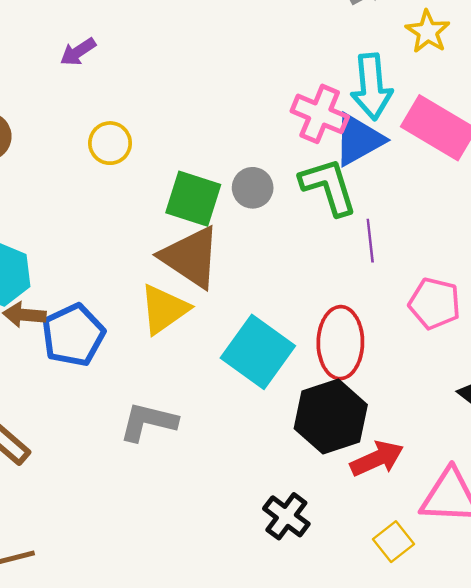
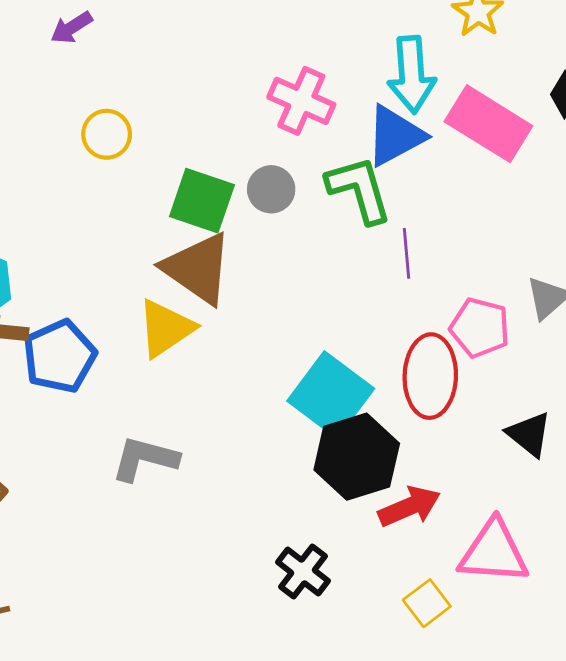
pink cross: (320, 114) -> (301, 101), moved
red ellipse: (340, 343) -> (430, 376), moved
cyan square: (258, 352) -> (331, 395), moved

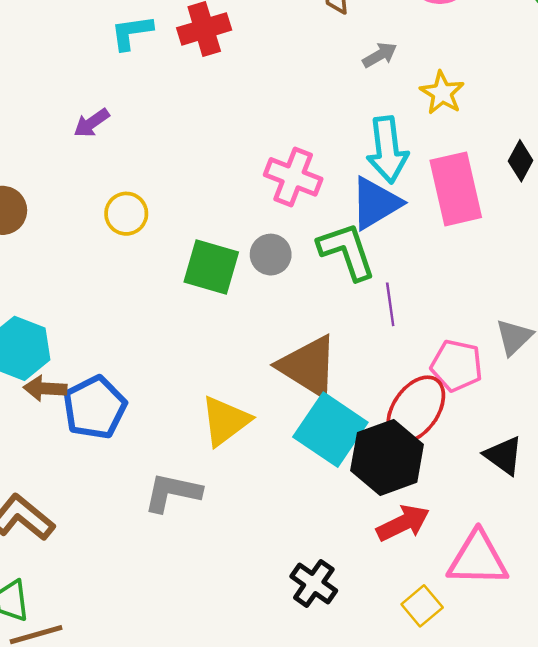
pink rectangle: (488, 124) -> (456, 189), turned 48
brown triangle: (198, 268) -> (308, 366), moved
yellow triangle: (166, 328) -> (225, 421), moved
red ellipse: (430, 376) -> (416, 409), turned 36
black hexagon: (357, 457) -> (387, 457), moved

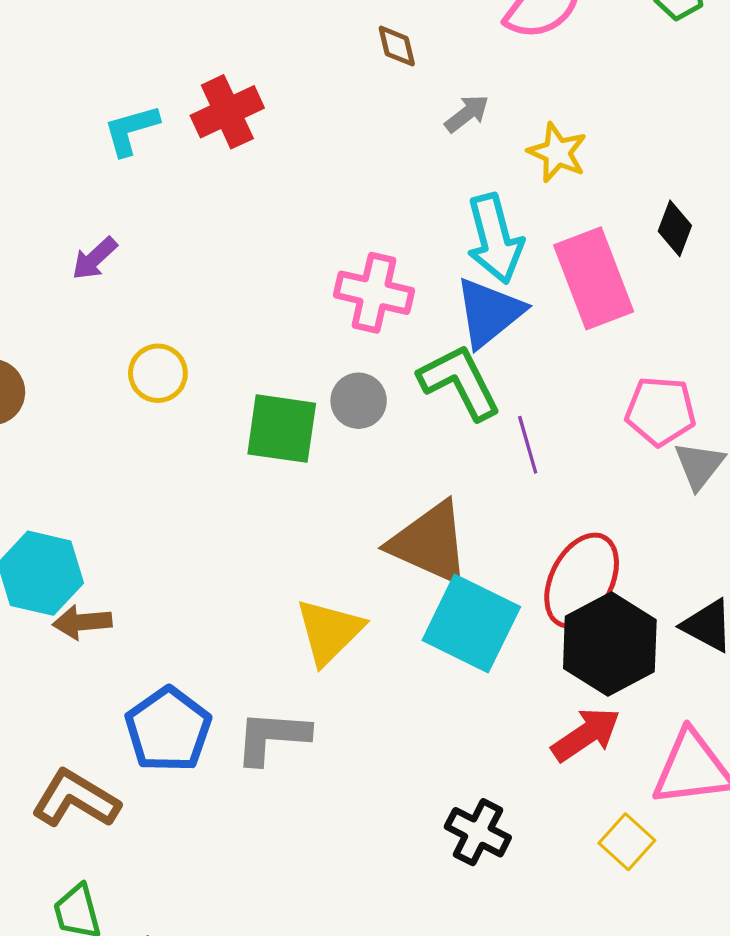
pink pentagon: (457, 366) -> (661, 411), moved
blue pentagon: (95, 407) -> (168, 730), moved
black hexagon: (387, 457) -> (610, 644), moved

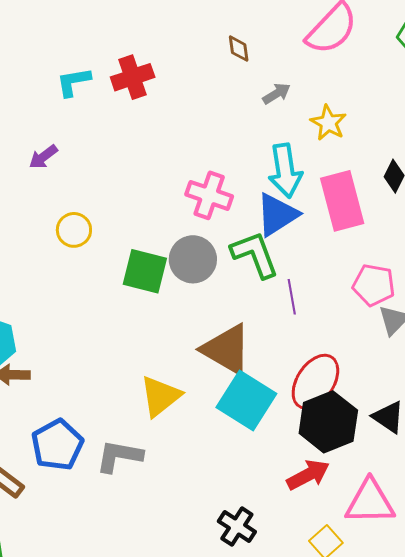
gray circle: (359, 401) -> (193, 259), size x1.4

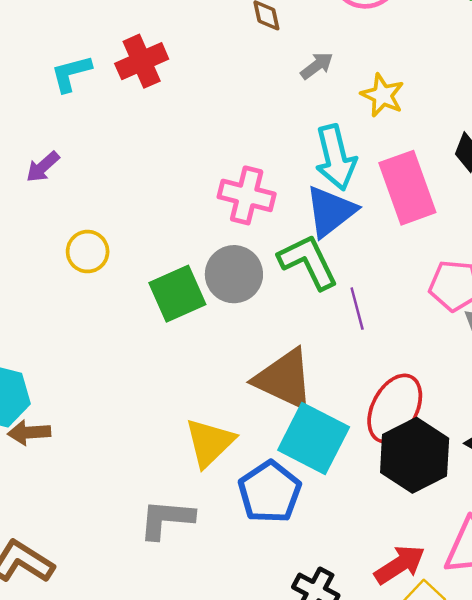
green square: (145, 271) -> (177, 294), turned -33
blue pentagon: (57, 445) -> (270, 492), moved
red arrow: (308, 475) -> (400, 565), moved

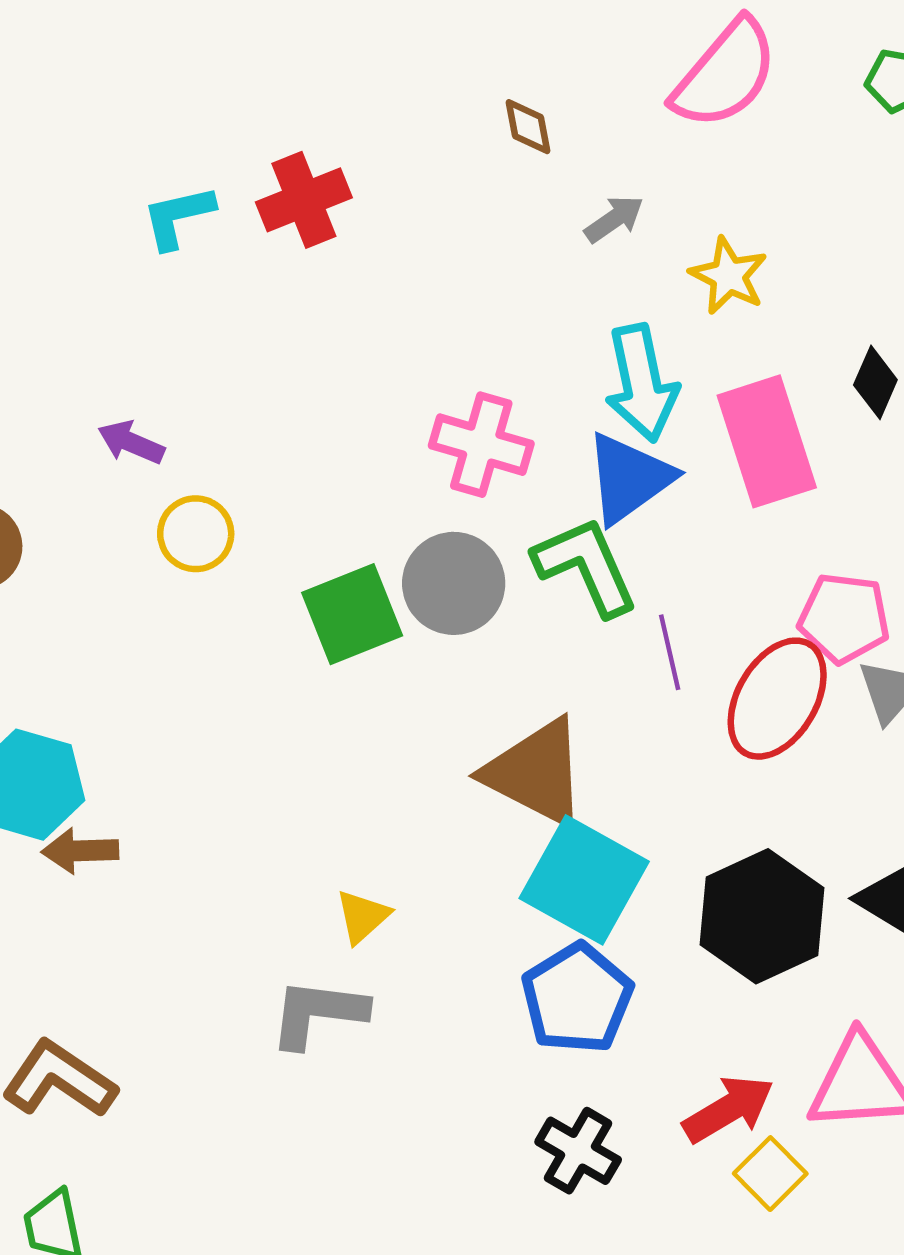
purple arrow: (43, 167) -> (131, 442), moved, turned 63
red ellipse: (395, 408) -> (777, 699), moved
yellow triangle: (210, 443) -> (363, 916), moved, size x0.6
blue pentagon: (270, 492) -> (577, 998), moved

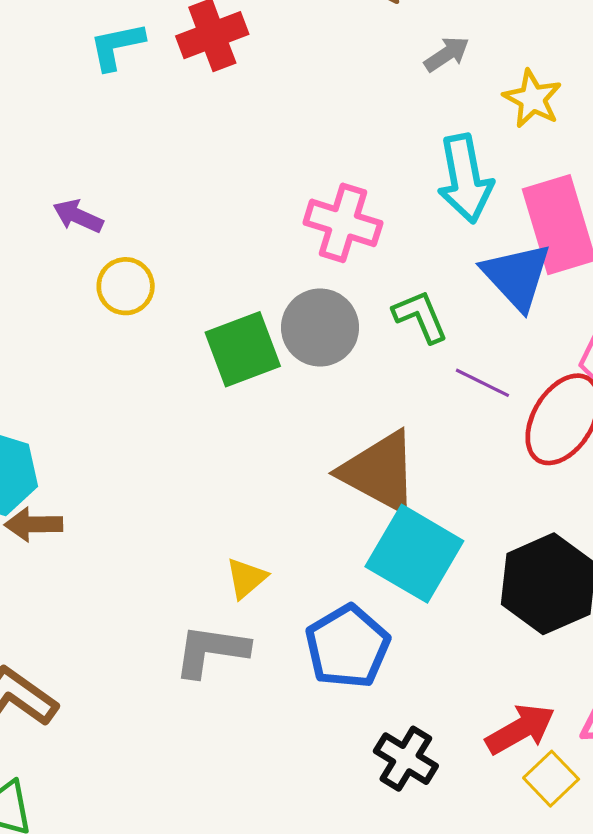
blue triangle: (629, 478) -> (517, 276), moved, turned -38
green L-shape: (586, 566) -> (420, 316), size x0.7
purple line: (670, 652) -> (482, 383), turned -52
blue pentagon: (577, 998) -> (347, 647), moved

